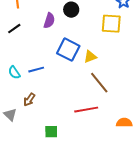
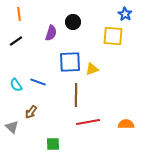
blue square: (68, 50) -> (70, 62), turned -30
blue line: (36, 70) -> (38, 82), turned 35
brown line: (99, 83) -> (76, 95), moved, turned 40
orange semicircle: (124, 123) -> (126, 124), moved

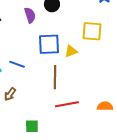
purple semicircle: (51, 33) -> (30, 15), turned -35
yellow square: (113, 36) -> (92, 31), moved

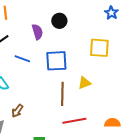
yellow triangle: (71, 51) -> (84, 83), moved
blue line: (17, 64) -> (22, 59), moved

